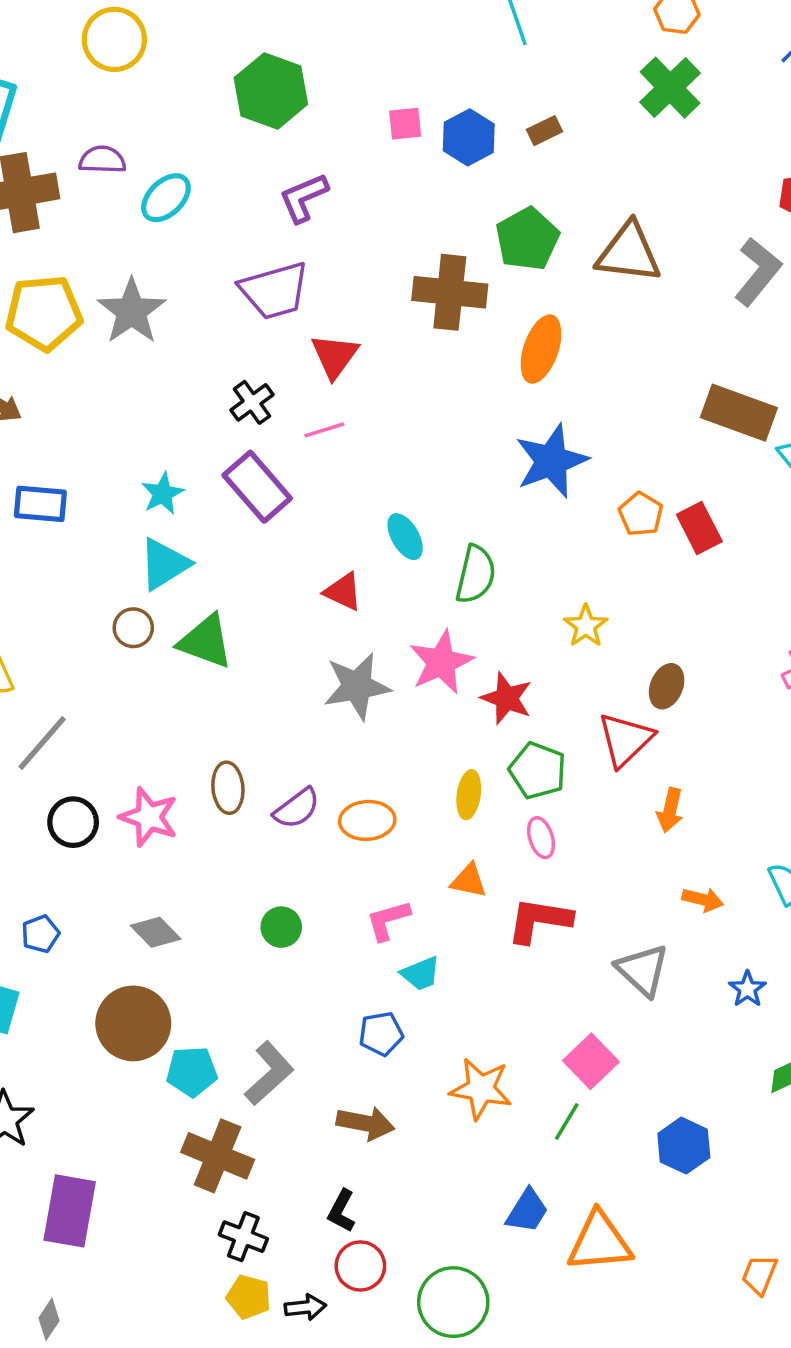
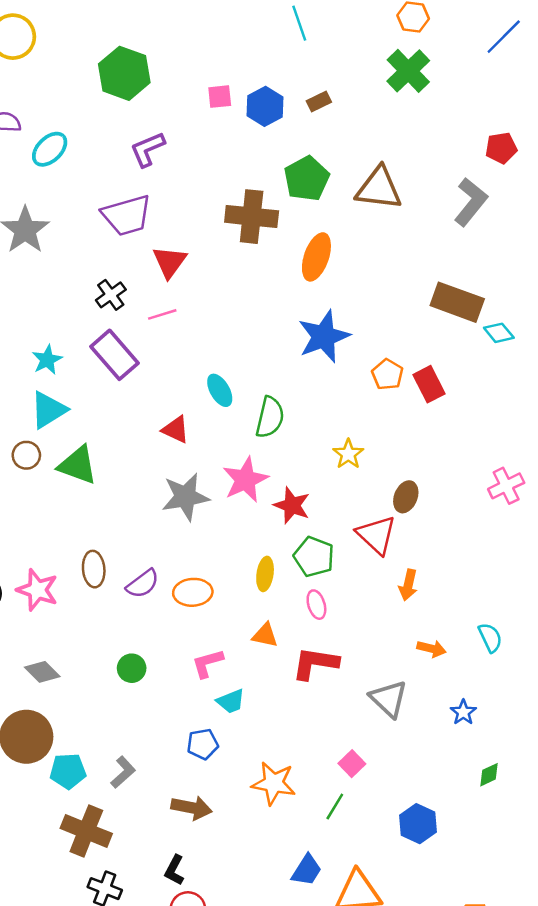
red triangle: (625, 740) -> (376, 535), turned -33
pink square: (591, 1061) -> (352, 764), size x0.7
gray L-shape: (269, 1073) -> (123, 772), size x0.7

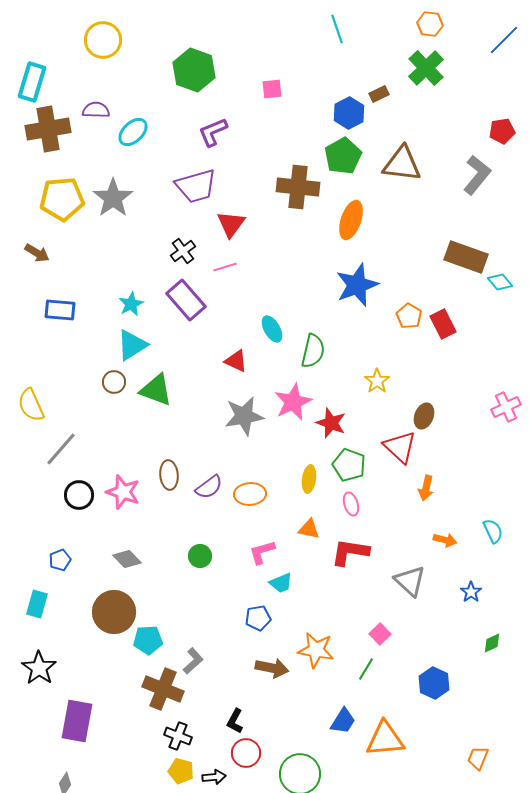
brown rectangle: (319, 101) -> (379, 94), moved
blue hexagon: (265, 106) -> (349, 113), moved
gray L-shape: (123, 772) -> (193, 661), moved
brown arrow: (192, 808) -> (272, 668), moved

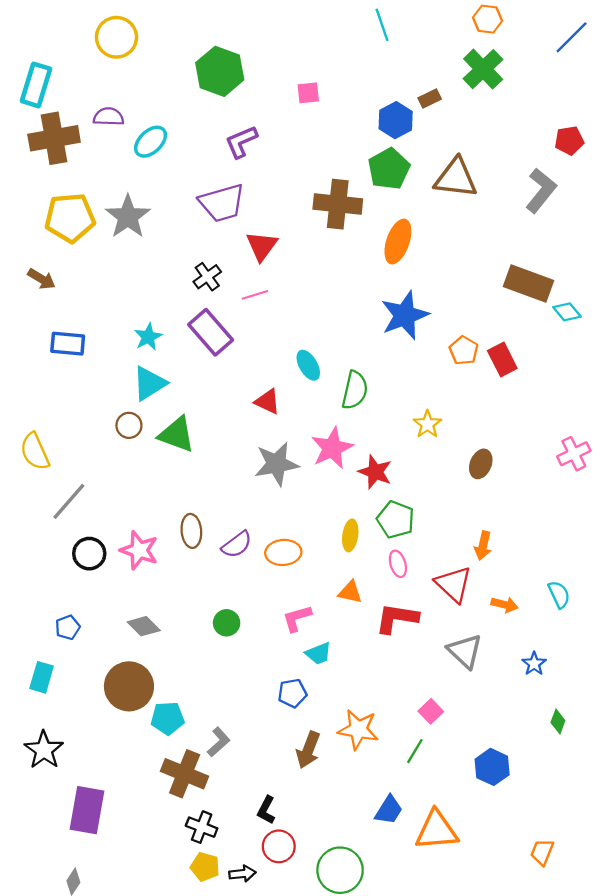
red triangle: (400, 447) -> (454, 584), moved
green diamond: (492, 643) -> (558, 722), turned -45
brown arrow: (272, 668) -> (308, 750), turned 100

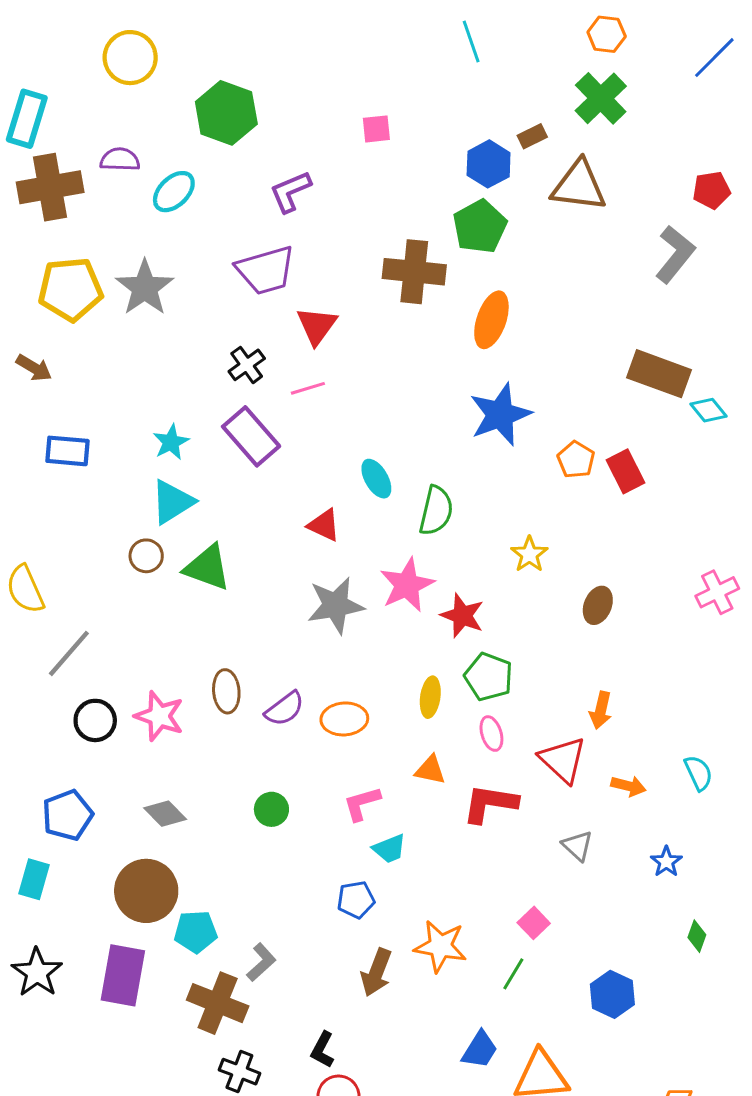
green hexagon: (220, 71) -> (226, 113), moved
brown triangle: (456, 178) -> (579, 186), moved
blue pentagon: (68, 627) -> (68, 815), size x1.6
gray triangle: (465, 651) -> (577, 846), size x0.7
purple rectangle: (87, 810) -> (123, 975), moved

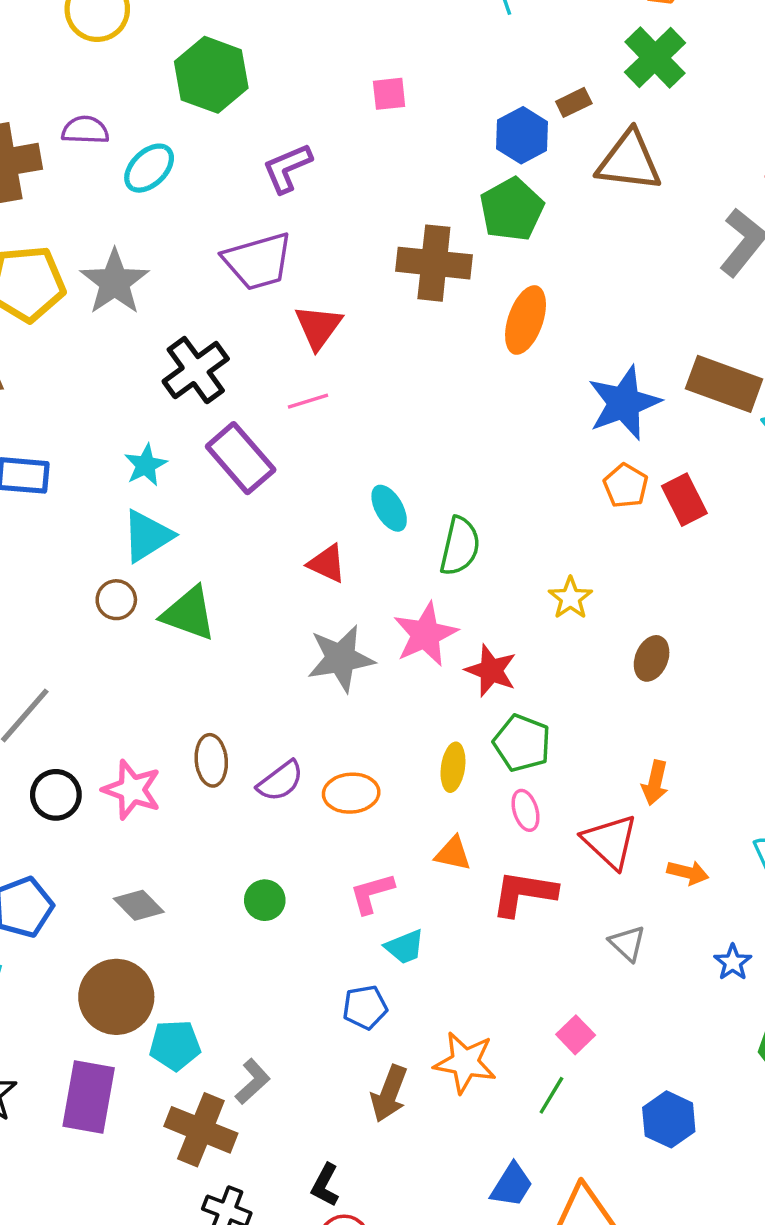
black cross: (247, 365) -> (196, 370), moved, size x1.5
blue star: (500, 414) -> (624, 403), moved

